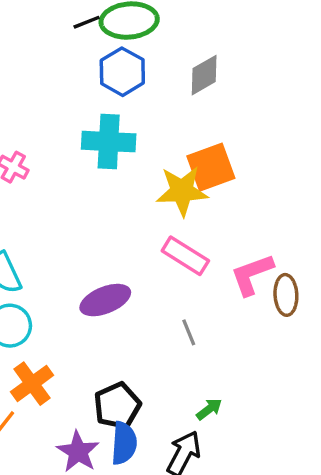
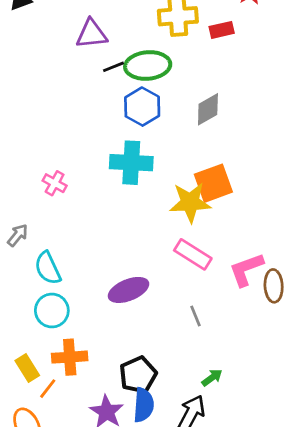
orange cross: (32, 384) -> (70, 357), turned 32

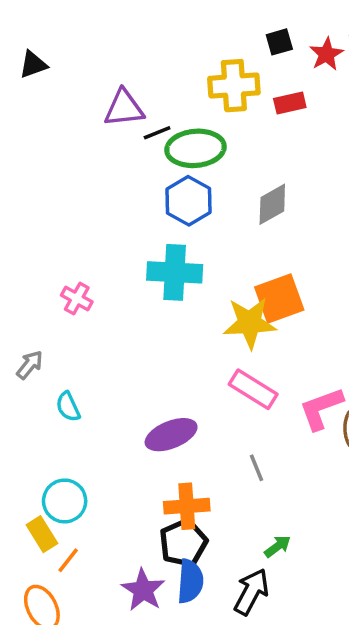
black line: (113, 67) -> (157, 133), moved
cyan semicircle: (48, 268) -> (68, 407), size x0.7
cyan circle: (52, 311) -> (65, 501), moved
orange cross: (70, 357) -> (187, 506), moved

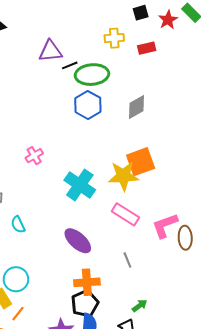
yellow cross: (234, 86) -> (114, 38), size x0.7
cyan cross: (175, 272) -> (80, 185), moved, turned 32
pink cross: (77, 298) -> (34, 156), moved, turned 30
purple ellipse: (171, 435) -> (78, 241), turned 64

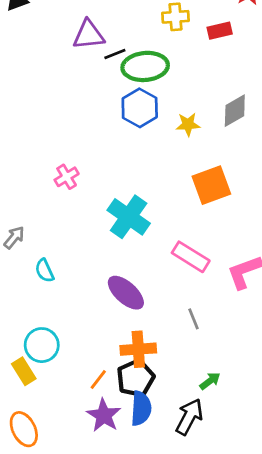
gray diamond: (137, 107) -> (235, 111), moved
yellow star: (123, 176) -> (188, 124), moved, size x0.6
orange line: (18, 314) -> (98, 380), moved

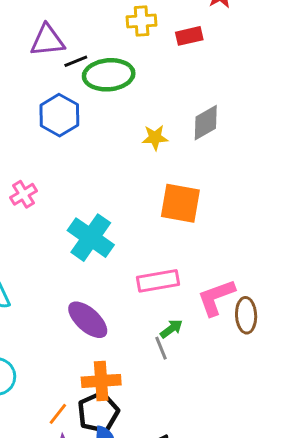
blue hexagon: (140, 108) -> (59, 115), moved
orange square: (211, 185) -> (180, 203), turned 30
pink rectangle: (191, 257) -> (158, 281), turned -42
green arrow: (210, 381) -> (171, 329), moved

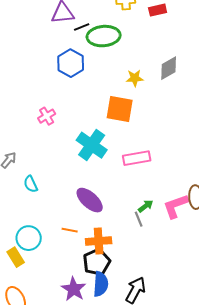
orange square: (180, 203) -> (120, 109), moved
pink rectangle: (158, 281) -> (137, 158), moved
pink L-shape: (216, 297) -> (176, 206), moved
orange line: (58, 414) -> (70, 230), moved, turned 63

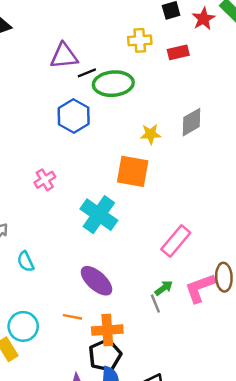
pink rectangle: (137, 158) -> (176, 241), moved, turned -40

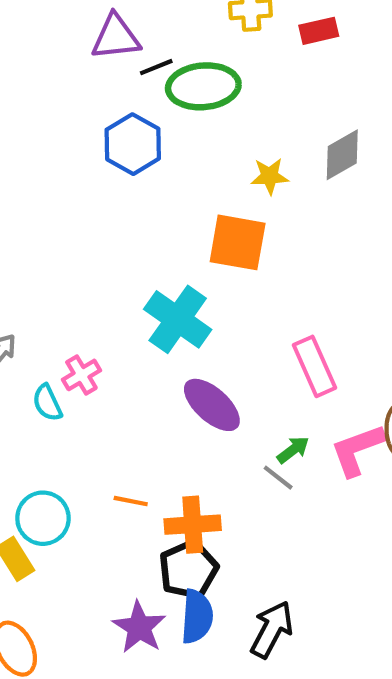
pink cross: (45, 180) -> (81, 375), moved
pink rectangle: (176, 241) -> (315, 366), turned -64
purple ellipse: (96, 281) -> (212, 405), moved
gray line: (155, 304) -> (278, 478), turned -30

